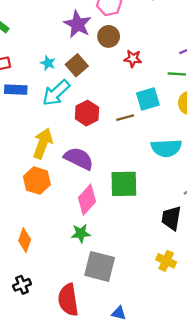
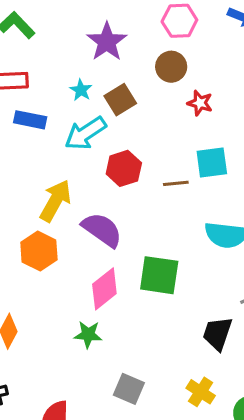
purple star: (77, 24) -> (107, 42), moved
gray square: (100, 266) -> (129, 389), moved, size x0.7

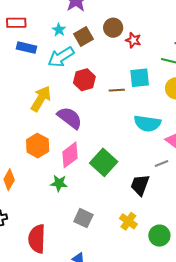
brown circle: (171, 67) -> (113, 28), moved
orange hexagon: (39, 251) -> (38, 146), moved
green square: (159, 275) -> (104, 162), moved, turned 32

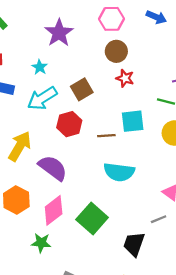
brown circle: (113, 28) -> (116, 51), moved
brown square: (83, 37) -> (82, 89), moved
cyan semicircle: (147, 123) -> (119, 172), moved

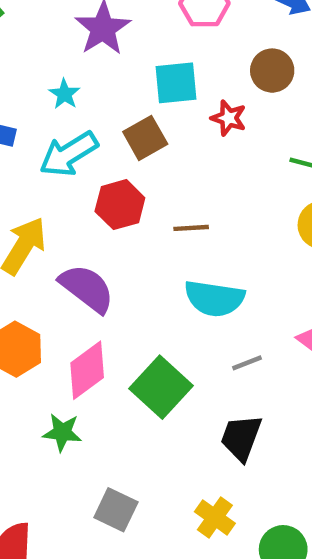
brown circle: (116, 51) -> (272, 71), moved
cyan square: (133, 121) -> (176, 83), moved
gray line: (159, 219) -> (247, 363), moved

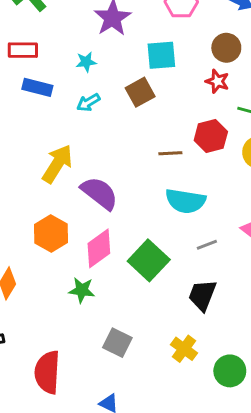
cyan star: (65, 94) -> (86, 62), turned 30
red star: (229, 118) -> (217, 81), moved
cyan arrow: (69, 154) -> (88, 102), size x0.6
red hexagon: (120, 205) -> (211, 136), moved

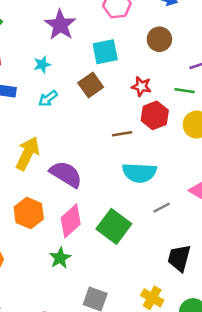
red star: (217, 81) -> (141, 86), moved
green star: (82, 290) -> (60, 258), turned -30
black trapezoid: (202, 295) -> (179, 258), moved

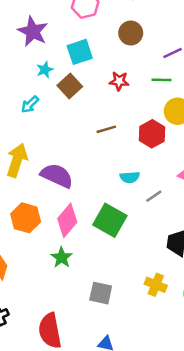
cyan star: (42, 64) -> (45, 70), moved
red hexagon: (155, 115) -> (152, 134), moved
cyan semicircle: (139, 173) -> (130, 177), moved, size x0.6

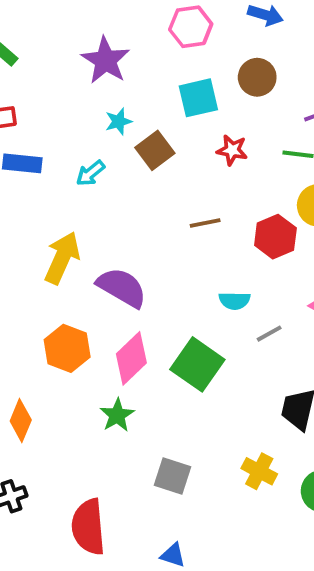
cyan square: (80, 52) -> (198, 98), moved

